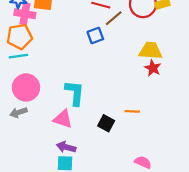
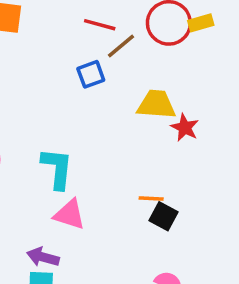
yellow trapezoid: (151, 51) -> (156, 104), moved
pink triangle: (63, 119) -> (69, 214), moved
black square: (106, 123) -> (164, 216), moved

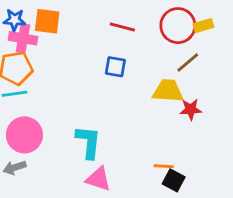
brown line: (121, 46) -> (188, 62), moved
blue square: (91, 74) -> (115, 67), turned 30
red star: (185, 128) -> (191, 109), turned -30

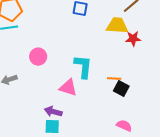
pink circle: (24, 135) -> (38, 57), moved, size x0.7
cyan L-shape: (88, 142) -> (83, 67), moved

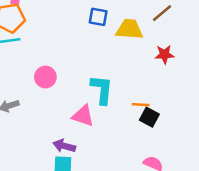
yellow trapezoid: (117, 26) -> (129, 29), moved

